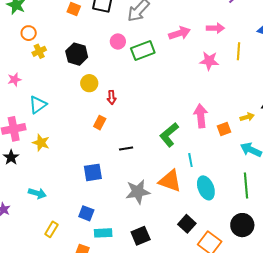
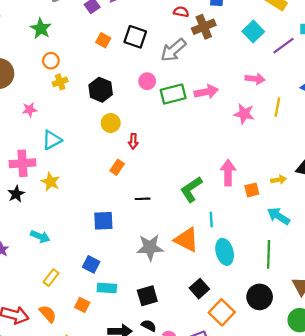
pink arrow: (180, 33) -> (206, 92), moved

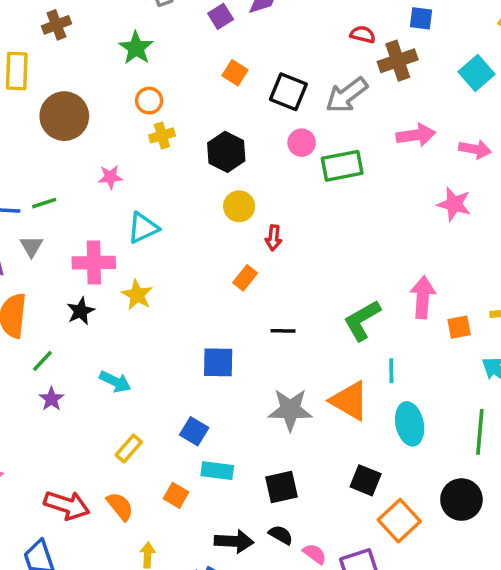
black square: (135, 37) -> (288, 92), moved
pink arrow: (206, 92) -> (416, 135), moved
black square: (199, 289) -> (366, 480), turned -30

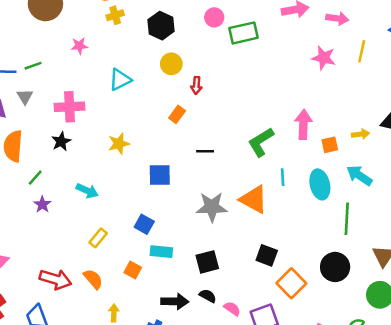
cyan triangle: (143, 228) -> (120, 80), moved
yellow star: (137, 295) -> (119, 144), moved, turned 30
cyan ellipse: (410, 424) -> (320, 184), moved

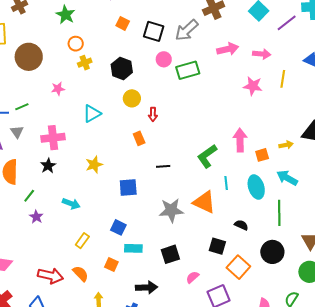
orange rectangle: (177, 114) -> (139, 138), turned -56
black semicircle: (208, 296) -> (241, 225), moved
pink semicircle: (232, 309) -> (192, 277), moved, turned -72

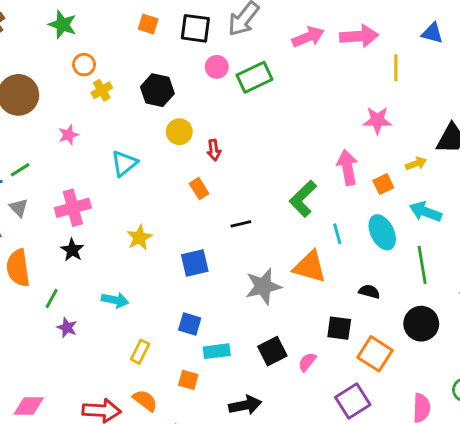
pink arrow: (262, 54) -> (359, 36), size x1.4
pink star: (253, 86) -> (377, 120), moved
pink semicircle: (192, 277) -> (307, 362), moved

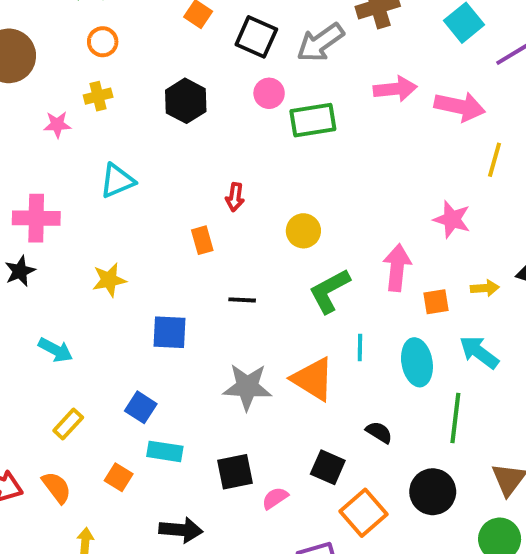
yellow cross: (102, 90) -> (98, 96), moved
yellow circle: (179, 132) -> (303, 231), moved

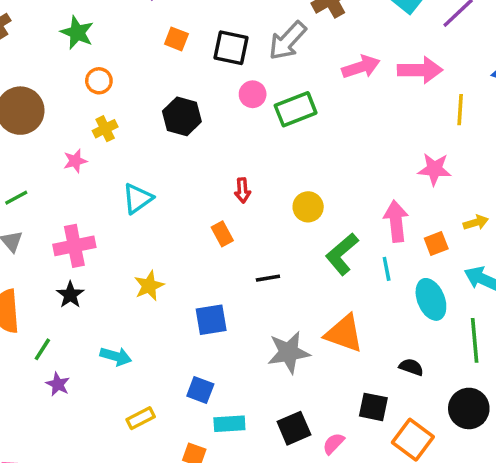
cyan line: (360, 348) -> (387, 269), moved
yellow rectangle: (68, 424) -> (141, 418), turned 32

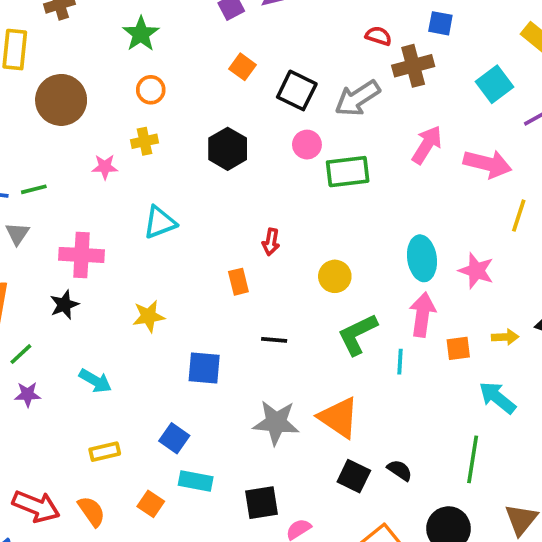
pink arrow: (361, 67) -> (427, 145), turned -54
cyan ellipse: (431, 299) -> (422, 258), moved
purple star: (58, 384) -> (28, 394), turned 30
black square: (373, 407) -> (354, 476), moved

